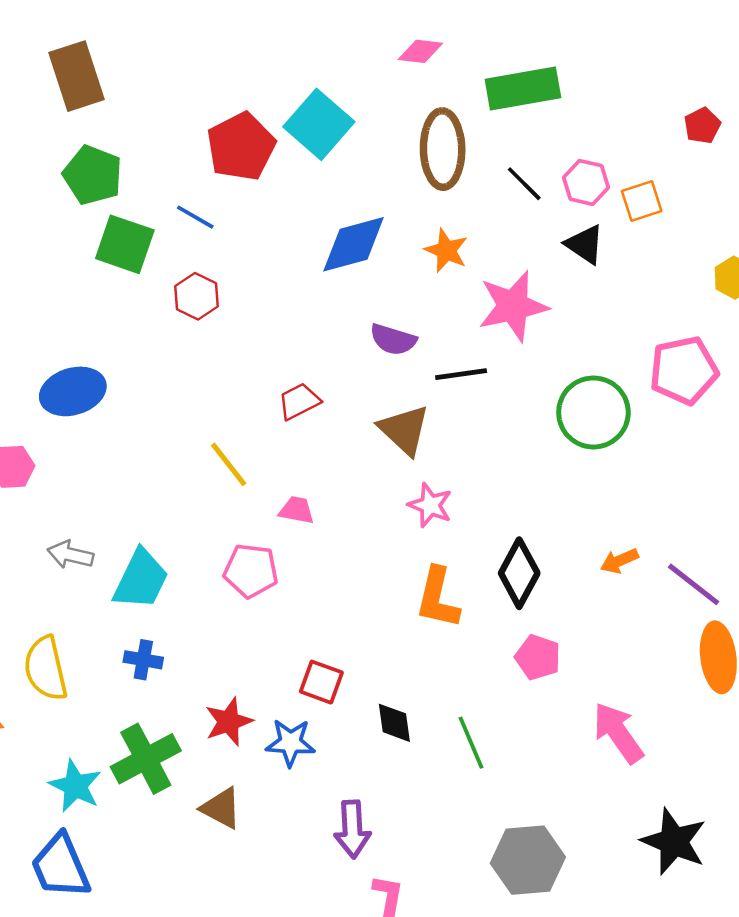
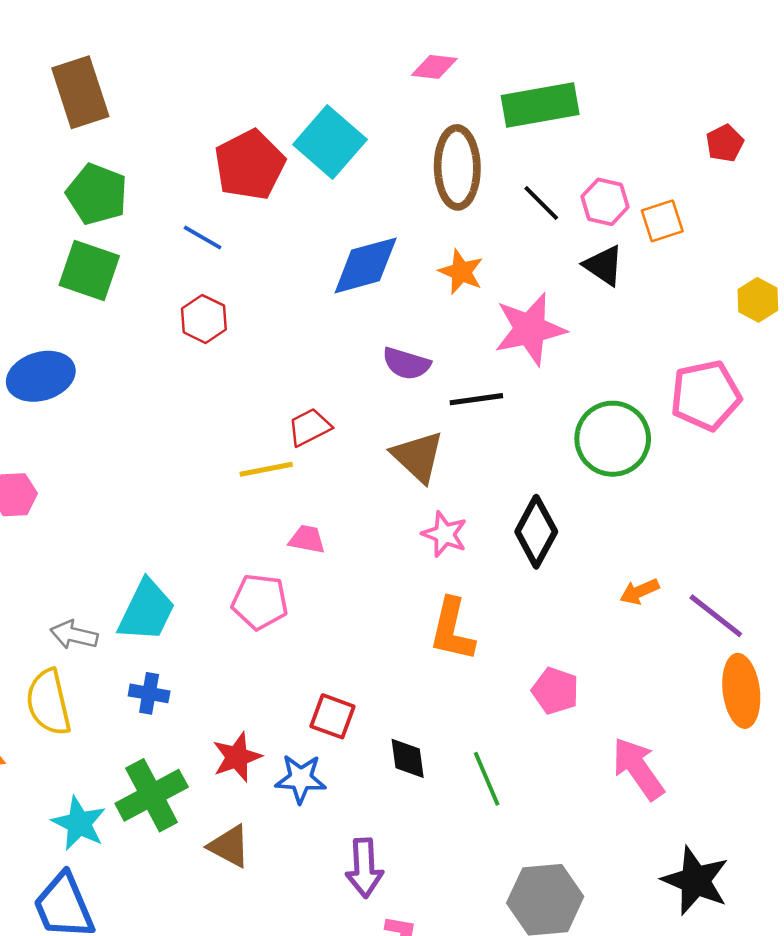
green square: (125, 244) -> (89, 271), moved
blue ellipse: (73, 391) -> (41, 376), moved
yellow line: (229, 464) -> (266, 469), moved, turned -63
gray arrow: (70, 555) -> (74, 635), moved
black diamond: (519, 573) -> (536, 532), moved

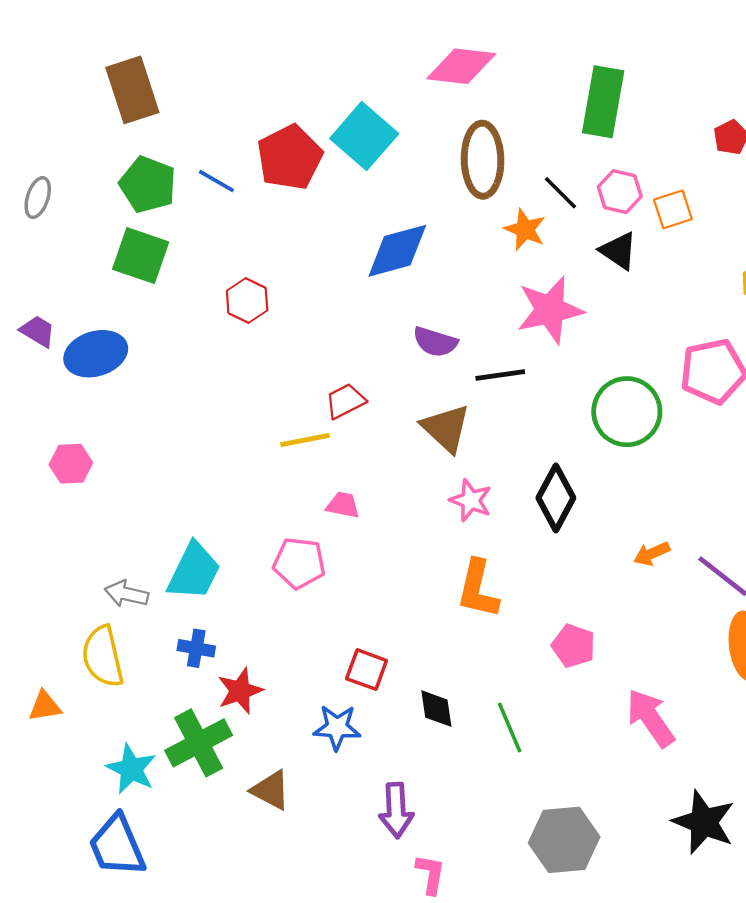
pink diamond: (434, 67) -> (461, 66), size x1.6
green rectangle: (540, 105) -> (603, 102), moved, turned -70
blue line: (203, 237) -> (216, 181), moved
orange star: (461, 272) -> (525, 229), moved
red star: (237, 757) -> (240, 691), moved

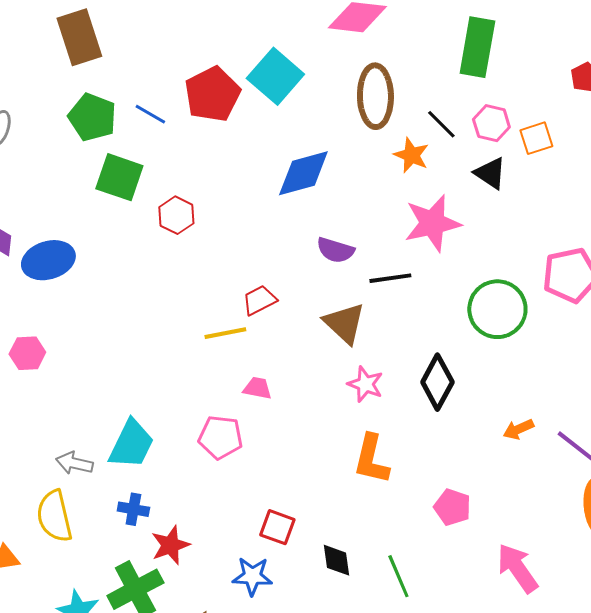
green square: (141, 256) -> (119, 177), moved

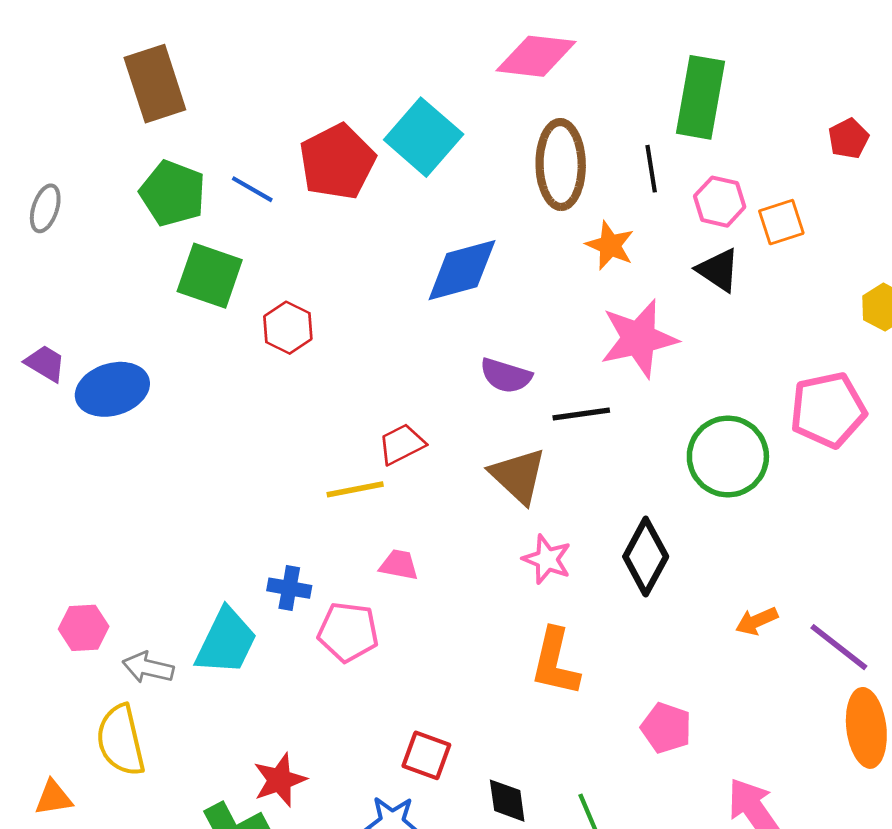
black line: (441, 124) -> (651, 169), moved, turned 36
pink hexagon: (27, 353) -> (84, 628), moved
blue cross: (133, 509) -> (289, 588), moved

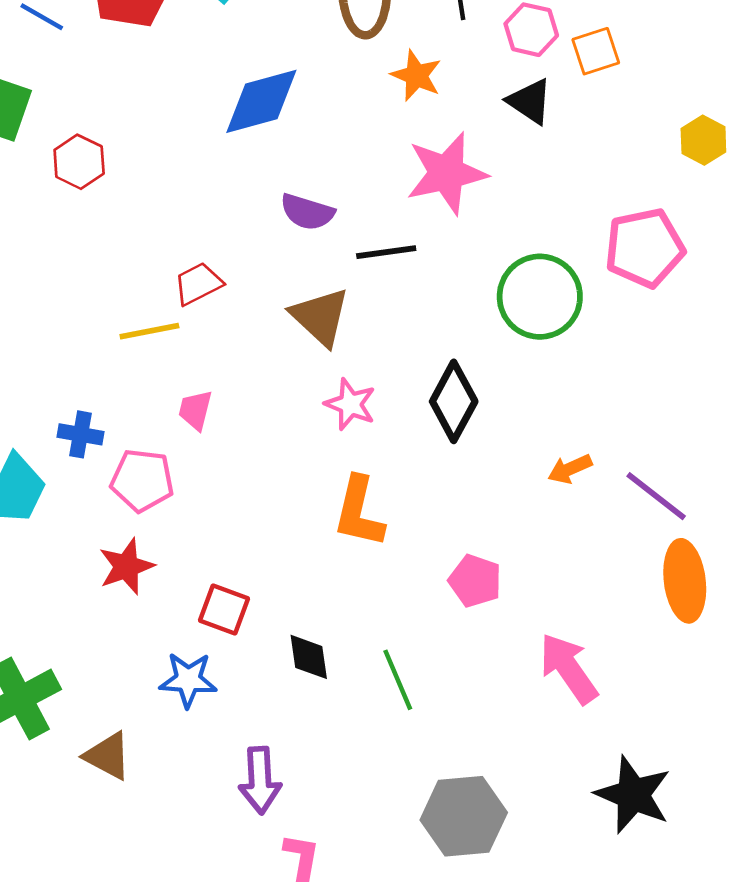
pink trapezoid: (399, 565) -> (195, 410), turned -87
red star: (280, 780) -> (126, 566), moved

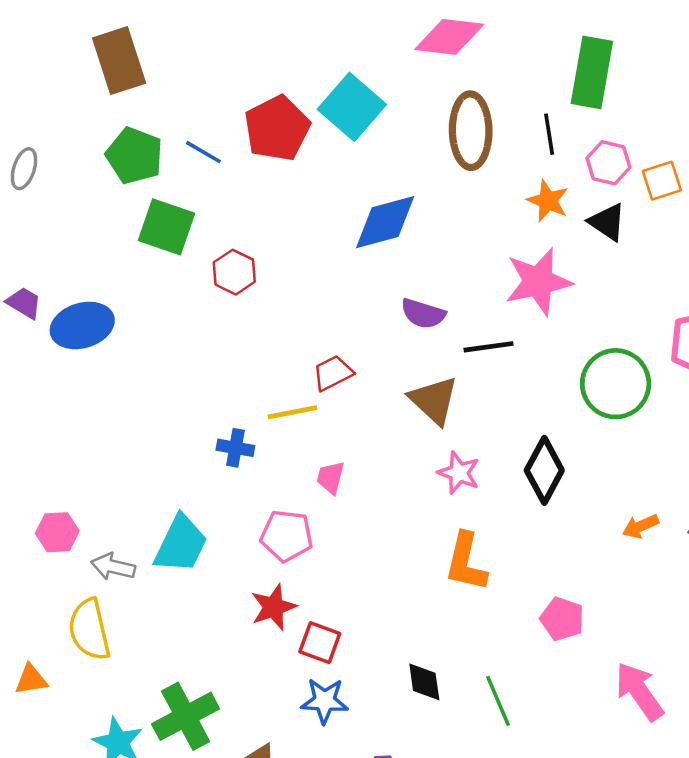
orange star: (416, 76) -> (548, 201), moved
blue cross: (80, 434) -> (235, 448), moved
red square: (224, 610) -> (320, 643), moved

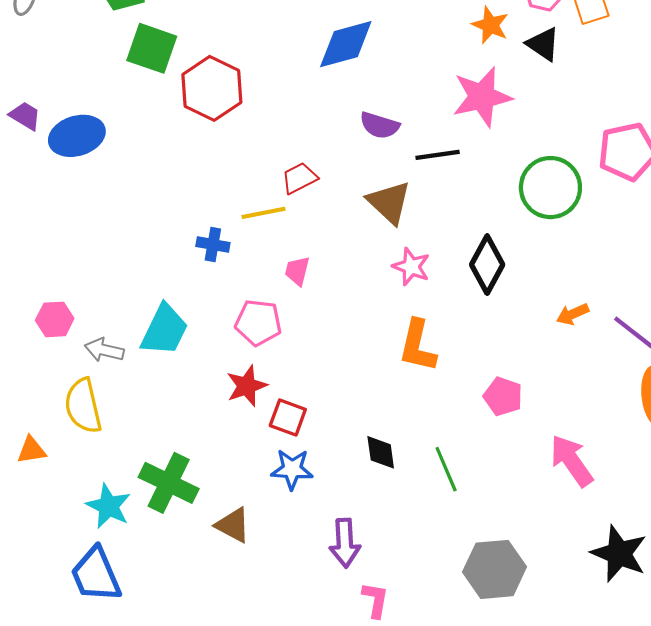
red hexagon: (234, 272) -> (212, 88), size x1.6
green cross: (186, 716) -> (169, 483), turned -36

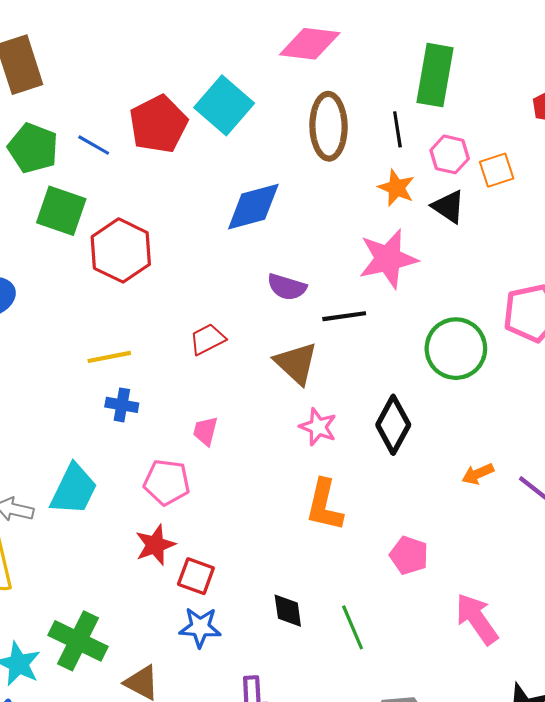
yellow line: (264, 213) -> (109, 357), moved

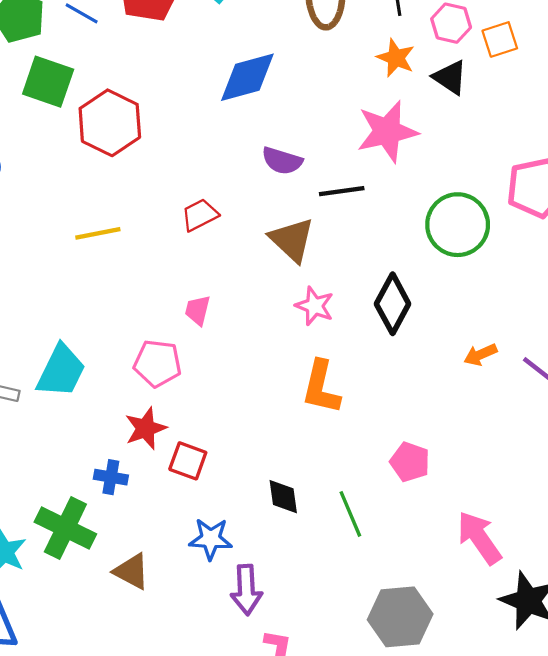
blue cross: (122, 405) -> (111, 477), moved
pink pentagon: (409, 555) -> (410, 462), moved
pink arrow: (477, 619) -> (479, 538), moved
blue star: (200, 627) -> (211, 539), moved

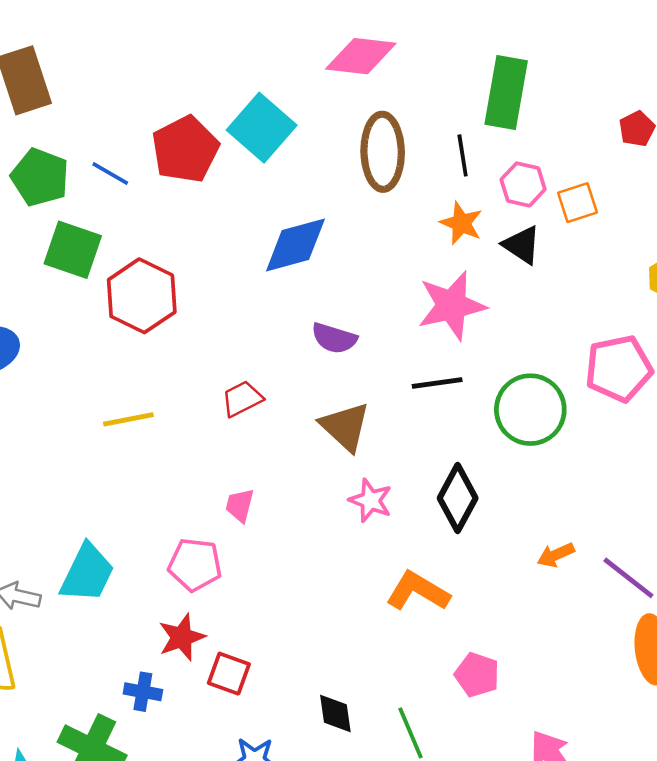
black line: (342, 191) -> (437, 383), moved
orange L-shape: (321, 387) -> (418, 591), moved, turned 108

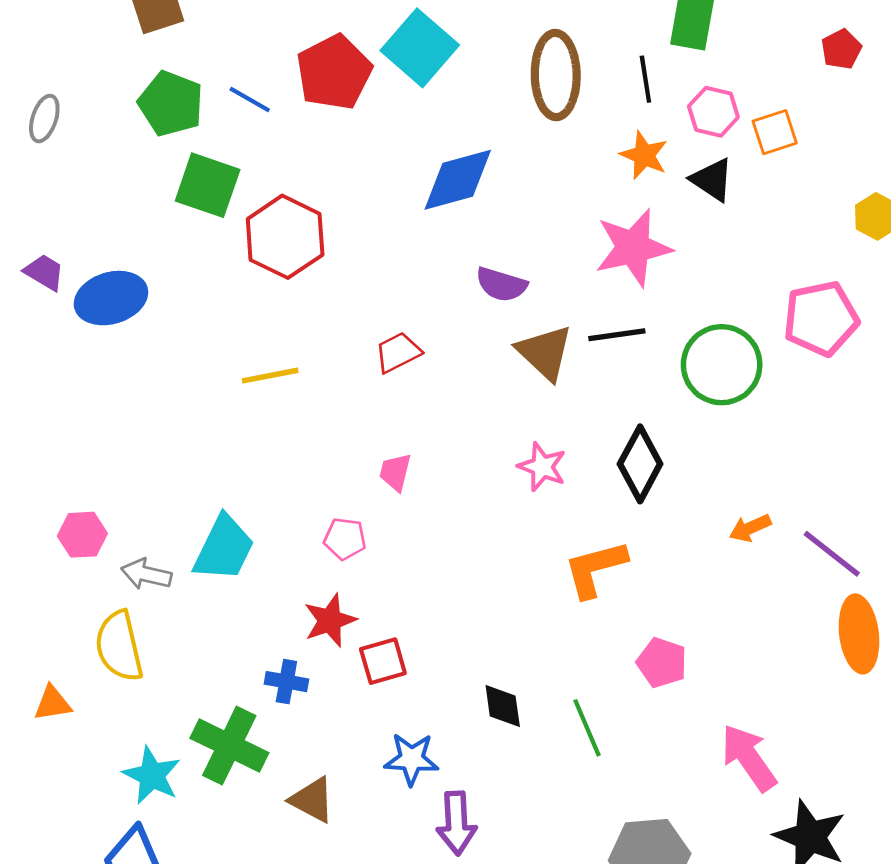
brown triangle: (345, 427) -> (545, 352), moved
pink pentagon: (195, 565) -> (345, 539), size x0.7
orange L-shape: (418, 591) -> (595, 569), turned -46
red square: (229, 674) -> (383, 661), turned -36

